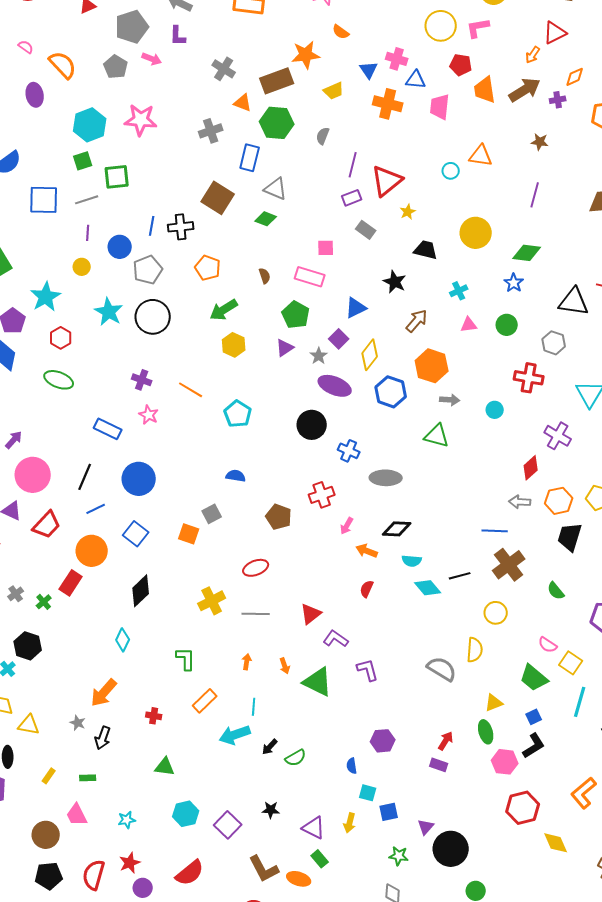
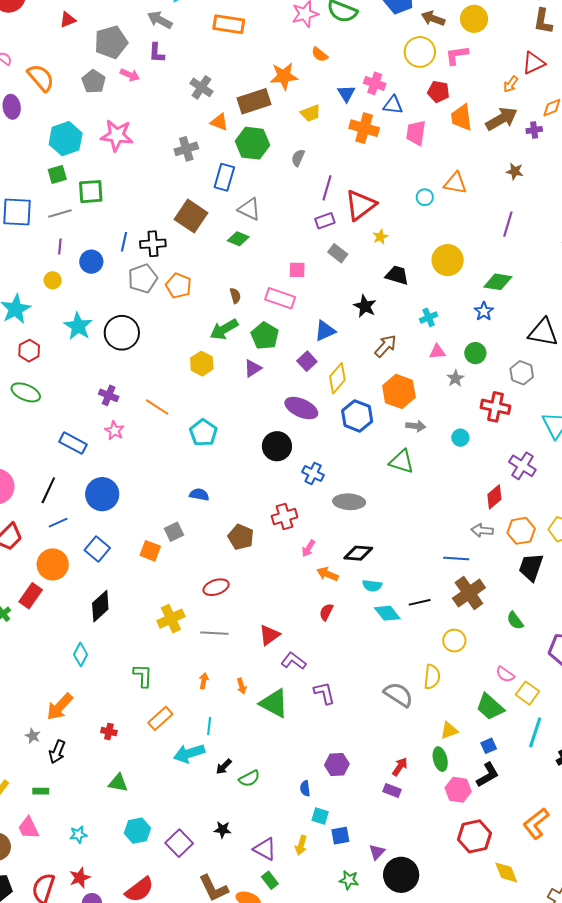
gray pentagon: (148, 270) -> (143, 278), moved
green arrow: (224, 310) -> (224, 329), moved
gray star: (319, 356) -> (455, 378), moved

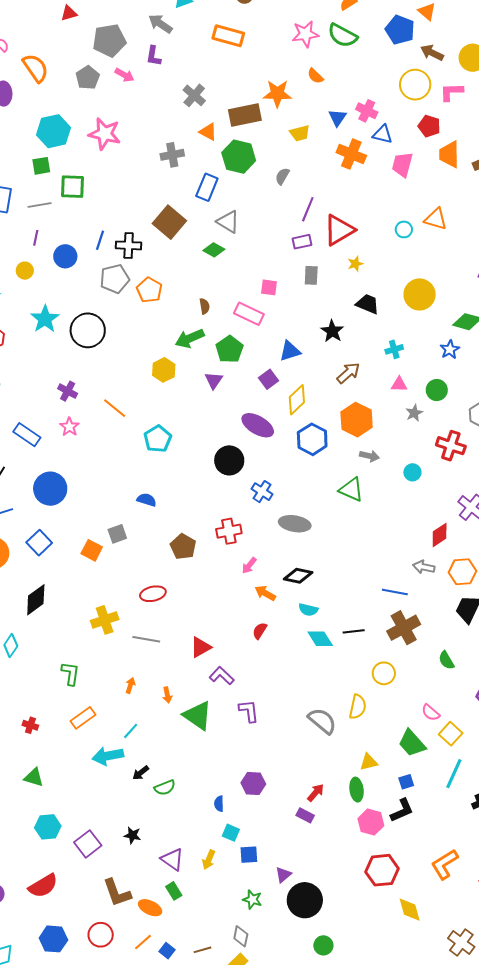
gray rectangle: (338, 253) -> (311, 275), turned 48
purple triangle: (253, 368) -> (214, 380), turned -30
cyan line: (209, 726) -> (131, 731), turned 30

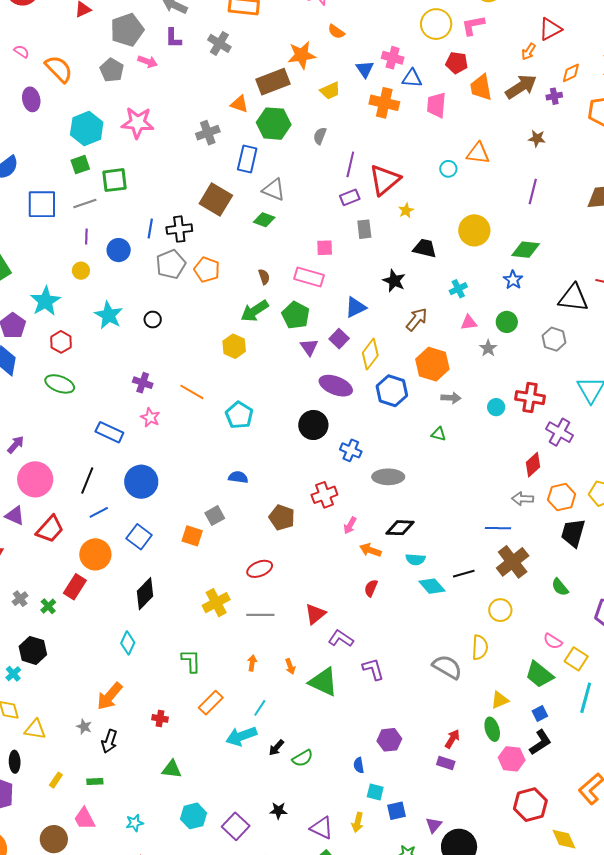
gray cross: (194, 95) -> (219, 43), moved
black circle: (88, 330) -> (153, 320), size x0.5
purple triangle: (214, 380) -> (309, 347), moved
red cross: (451, 446) -> (530, 398), moved
green triangle: (351, 490) -> (439, 434), size x0.6

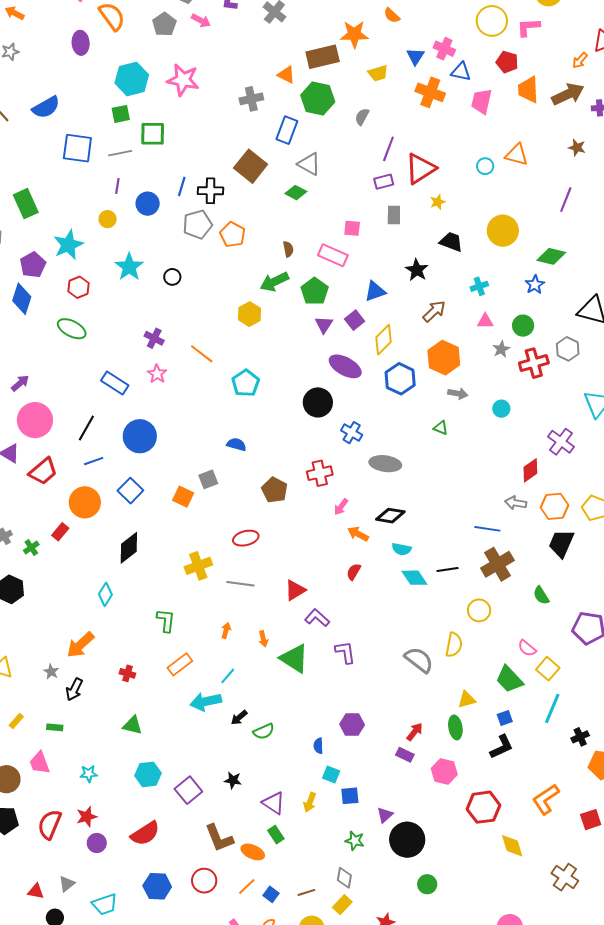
red cross: (530, 398) -> (534, 363), moved, turned -32
red rectangle: (75, 587) -> (60, 532), size x0.7
pink hexagon: (512, 759) -> (444, 771), moved

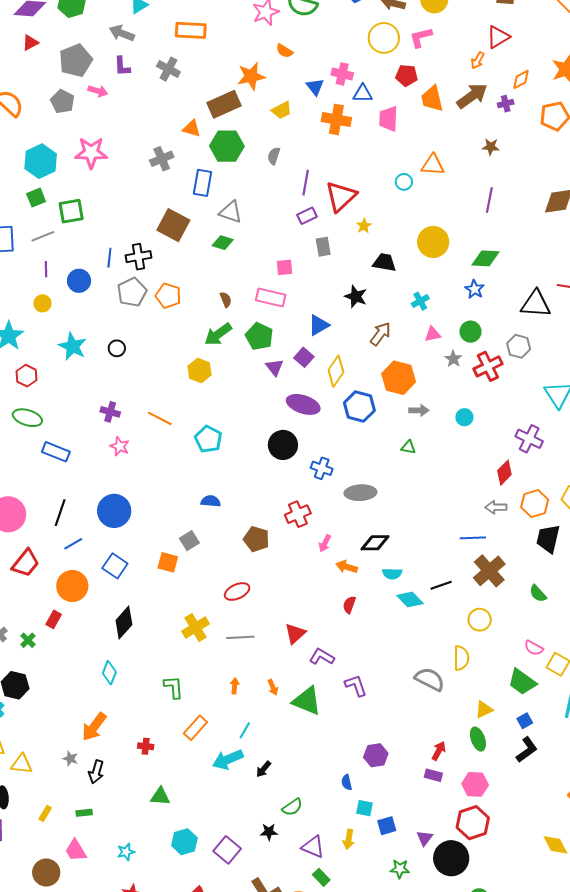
blue rectangle: (115, 383) -> (56, 452), moved
green semicircle: (264, 731) -> (292, 807), moved
red hexagon: (483, 807) -> (473, 823), moved

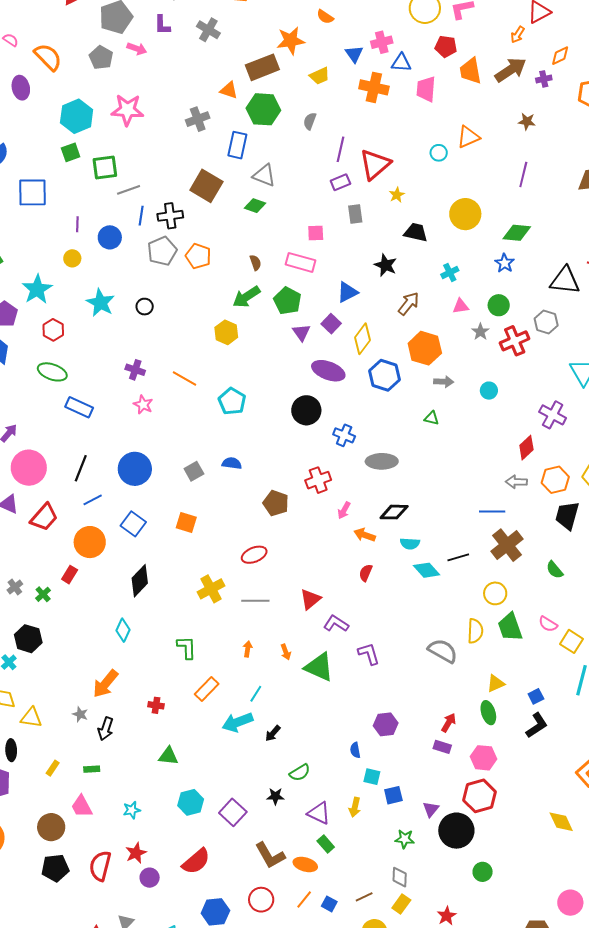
pink cross: (342, 74) -> (382, 42), turned -30
orange triangle: (433, 165) -> (468, 137), turned -30
gray line: (43, 236) -> (129, 190), moved
gray square: (189, 541) -> (194, 471), moved
green trapezoid: (522, 682) -> (510, 627), moved, turned 32

